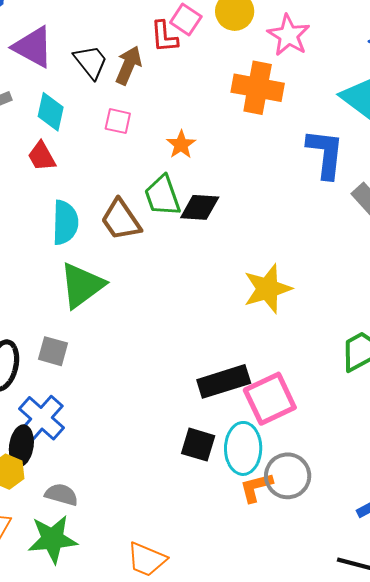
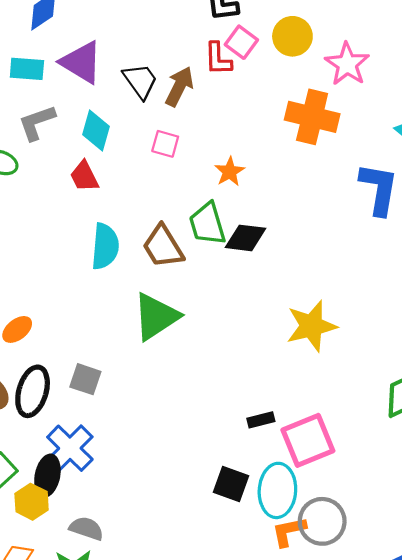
green triangle: (82, 285) -> (156, 317), moved
black rectangle: (224, 381) -> (261, 420), size x0.5

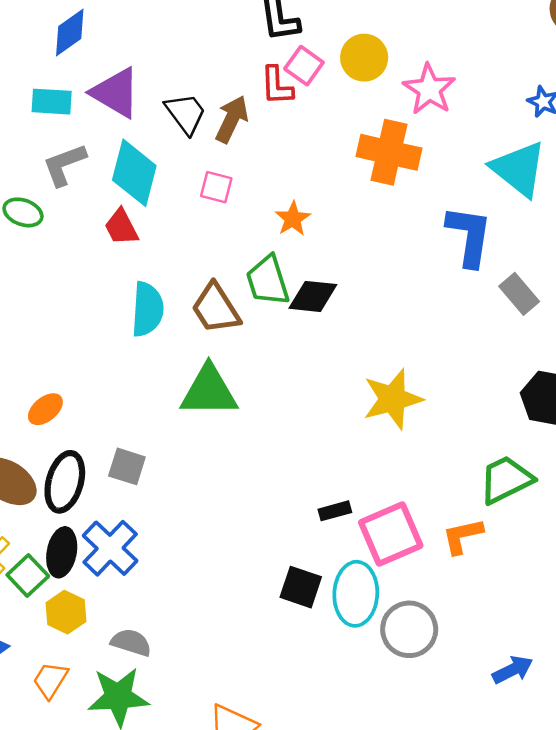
cyan diamond: (96, 130) -> (134, 173), size x1.4
green triangle: (156, 317) -> (209, 391), turned 34
black ellipse: (47, 476) -> (62, 552), moved
orange L-shape: (289, 531) -> (463, 536), moved

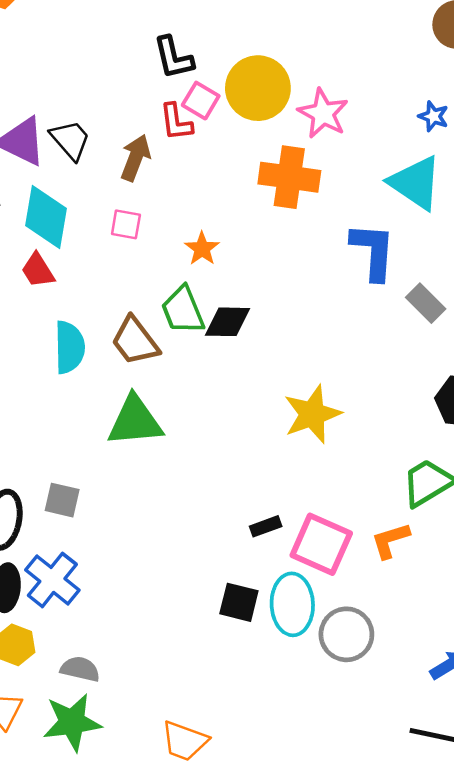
yellow circle: (364, 58) -> (258, 88), size x1.4
black trapezoid: (186, 113) -> (70, 140), moved
pink square: (391, 534) -> (321, 544), turned -38

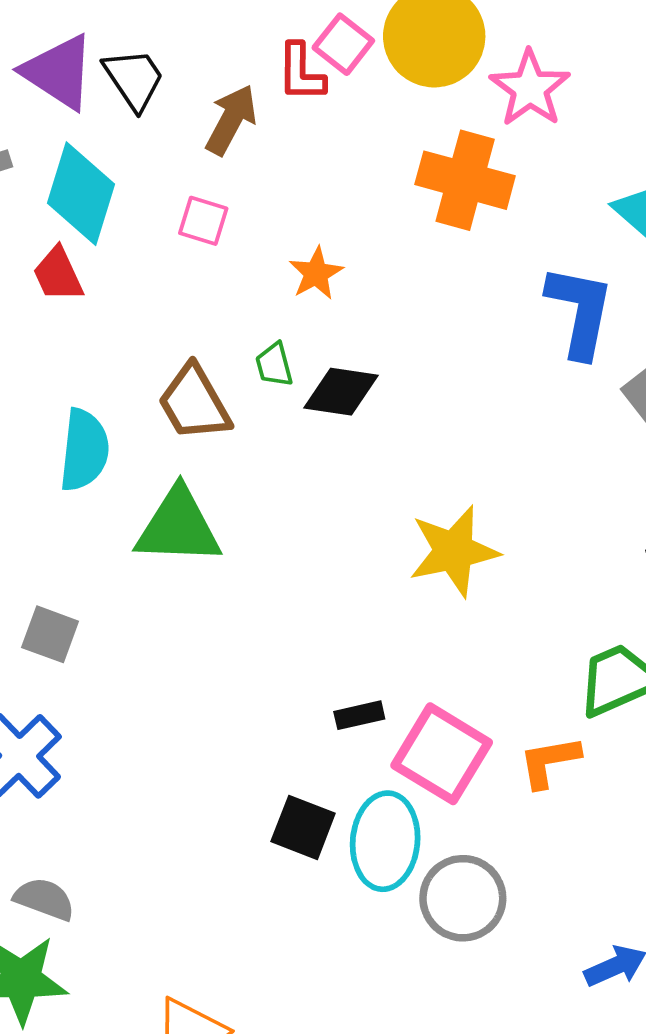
green trapezoid: (183, 310) -> (274, 365), size x0.6
cyan semicircle: (69, 347) -> (84, 450), moved

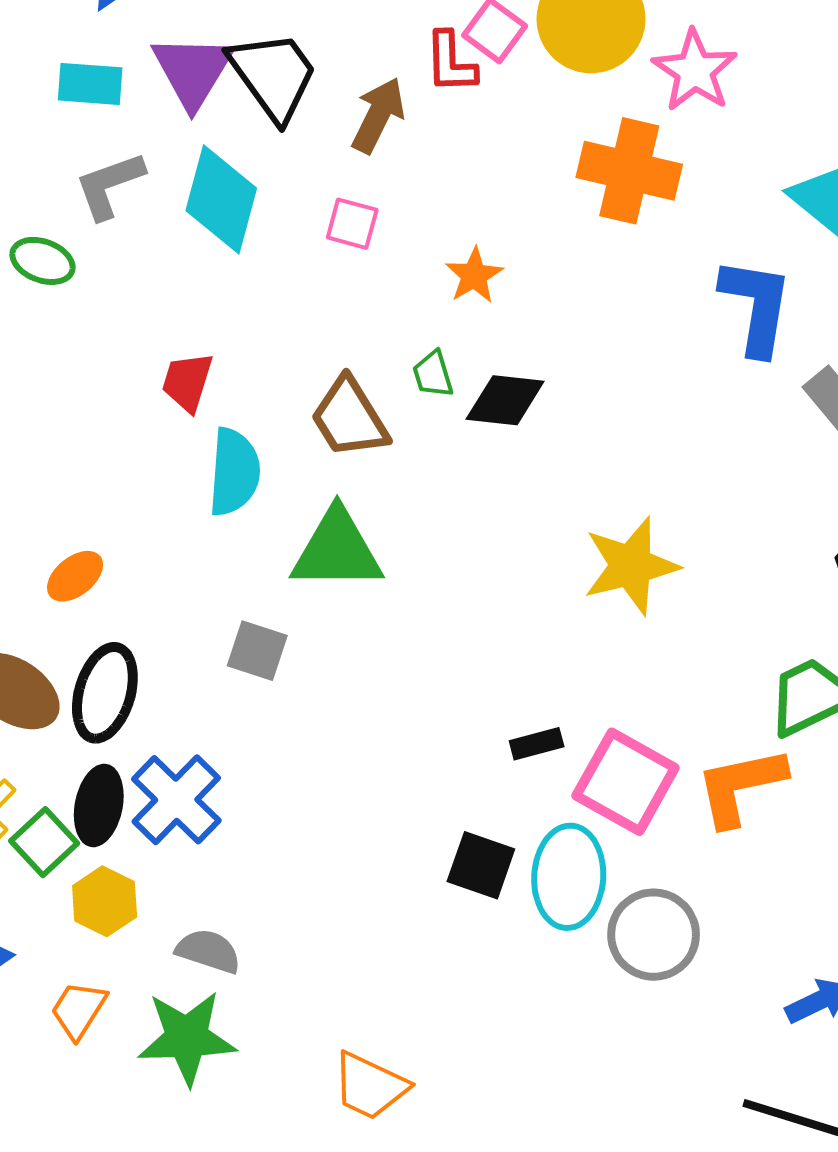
purple triangle: (58, 72) -> (193, 71), turned 30
black trapezoid: (134, 79) -> (273, 75), size x1.4
red trapezoid: (58, 274) -> (187, 382), moved, turned 44
gray square: (50, 634) -> (257, 651), moved
orange L-shape: (549, 762) -> (740, 786), size x1.4

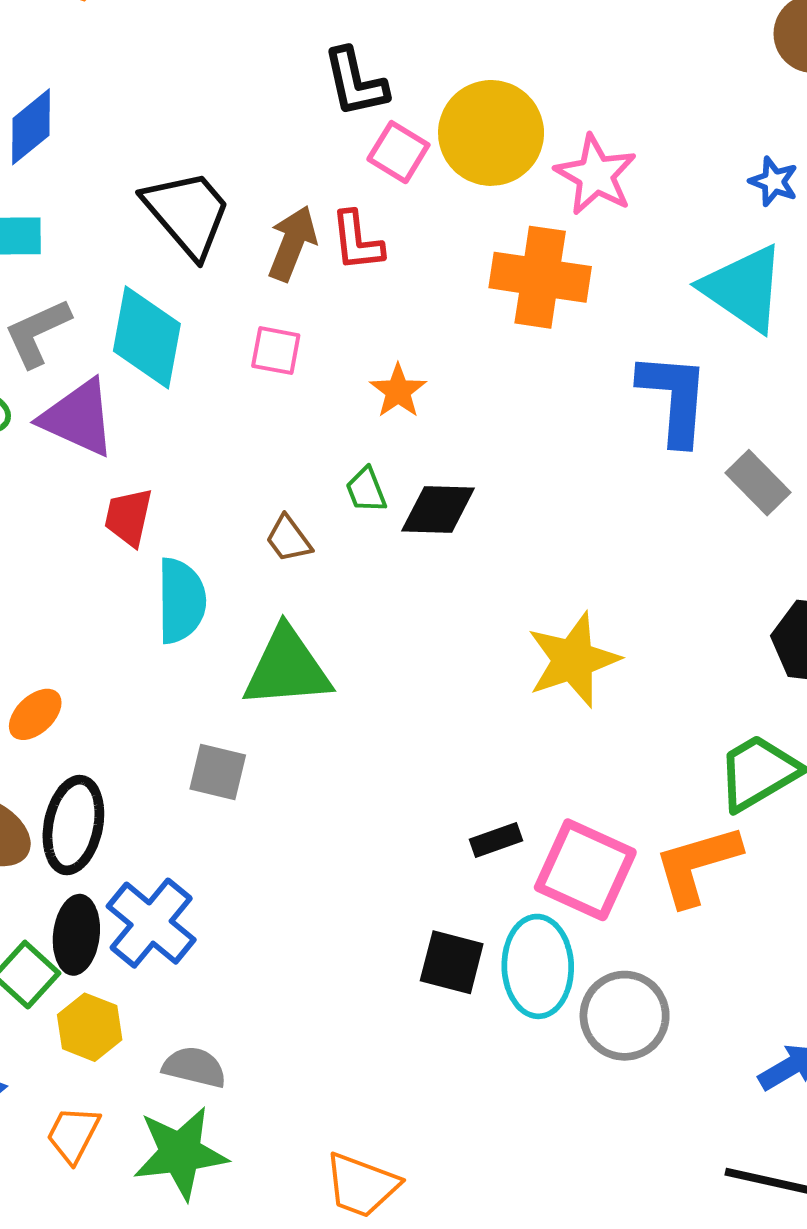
red L-shape: (451, 62) -> (357, 241), moved
purple triangle: (193, 71) -> (78, 418), moved, turned -32
brown trapezoid: (349, 418) -> (288, 539), size x0.6

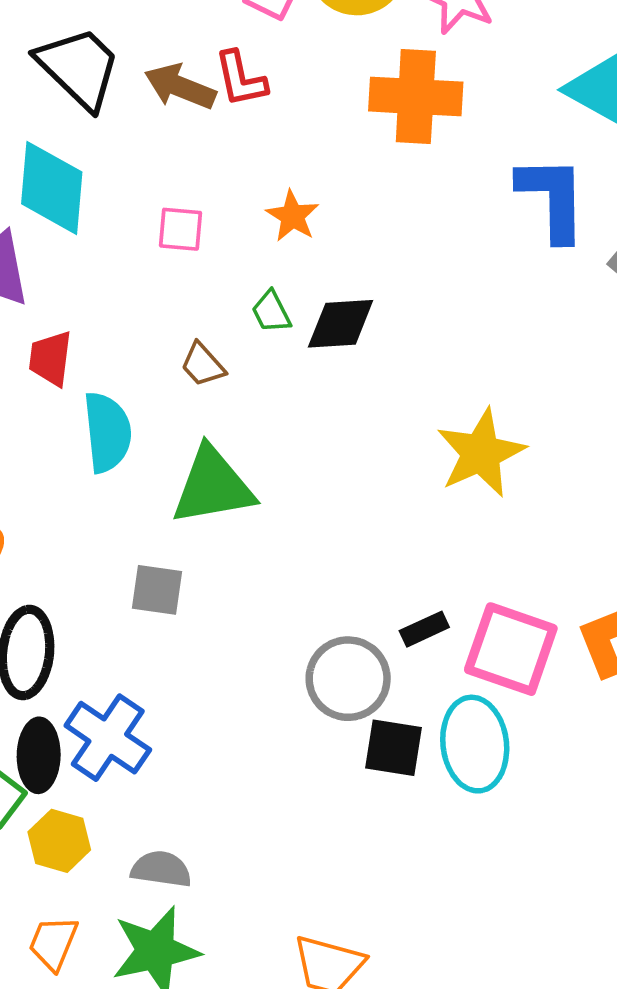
brown arrow: (292, 243) -> (180, 87), turned -84
pink square: (276, 351) -> (180, 229), moved
gray circle: (625, 1016) -> (348, 679), moved

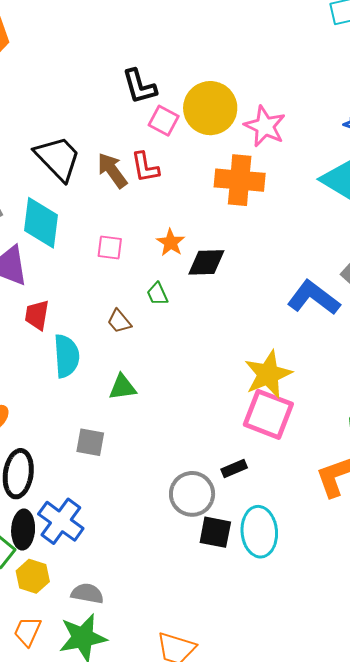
brown arrow: (180, 87) -> (112, 170), turned 30
blue L-shape: (552, 198) -> (314, 298), moved, turned -54
black diamond: (341, 324) -> (206, 262), moved
green triangle: (213, 486) -> (122, 387), size x0.6
pink square: (511, 649) -> (268, 414), moved

